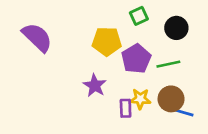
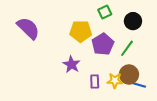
green line: (168, 64) -> (127, 48), turned -42
yellow star: (140, 99) -> (115, 81), moved

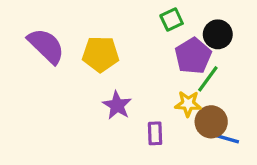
yellow pentagon: (81, 31) -> (101, 54), moved
purple pentagon: (103, 44) -> (193, 56), moved
yellow star: (115, 81) -> (188, 104), moved

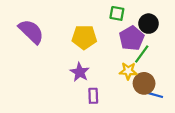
green square: (172, 19) -> (117, 13), turned 35
yellow pentagon: (101, 54) -> (84, 37), moved
purple rectangle: (155, 133) -> (93, 96), moved

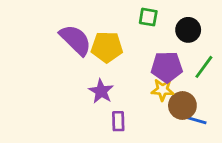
purple semicircle: (31, 31) -> (75, 40), moved
purple pentagon: (132, 38) -> (167, 67), moved, turned 30
green line: (142, 54) -> (204, 67), moved

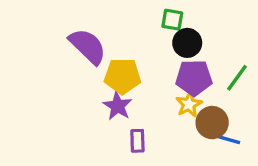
black circle: (188, 30) -> (187, 43), moved
yellow pentagon: (107, 47) -> (122, 76), moved
yellow star: (162, 90) -> (189, 104), turned -30

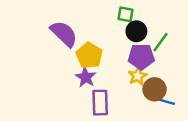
yellow pentagon: (122, 76) -> (89, 55), turned 30
green line: (237, 78) -> (161, 42), moved
purple rectangle: (137, 141) -> (100, 103), size x1.5

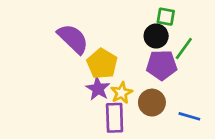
green square: (126, 14) -> (166, 17), moved
yellow star: (138, 76) -> (121, 93), moved
brown circle: (155, 89) -> (152, 103), moved

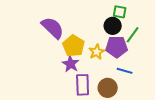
yellow star: (121, 93) -> (97, 52), moved
brown circle: (152, 103) -> (108, 88), moved
blue line: (189, 116) -> (125, 71), moved

